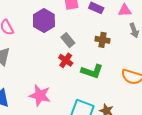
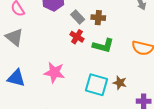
brown cross: (102, 40) -> (98, 18), moved

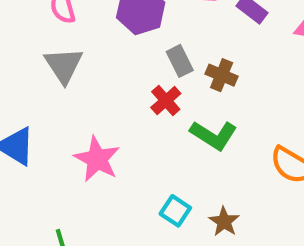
gray triangle: (14, 37) -> (64, 65), moved
cyan square: (97, 85) -> (175, 211), size x0.6

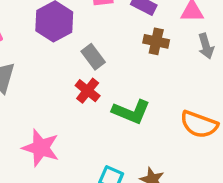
brown cross: (222, 75) -> (156, 41), moved

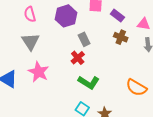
green L-shape: (131, 112) -> (89, 82), moved
pink star: (41, 148) -> (39, 72), moved

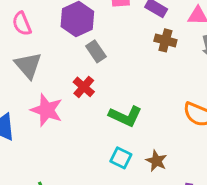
gray rectangle: (84, 39) -> (96, 51), moved
red cross: (78, 58) -> (84, 87), moved

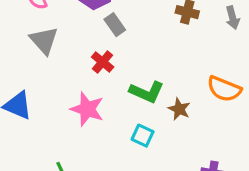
pink star: (47, 110) -> (87, 109), moved
brown star: (156, 161) -> (179, 109), moved

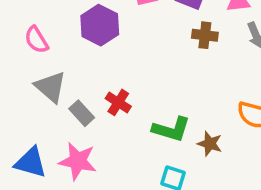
gray rectangle: (115, 25) -> (82, 113), moved
pink star: (87, 109) -> (78, 161), moved

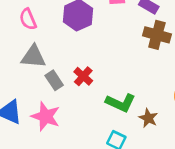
brown cross: (205, 35) -> (157, 35), size x1.4
gray triangle: (51, 87) -> (33, 57), turned -44

